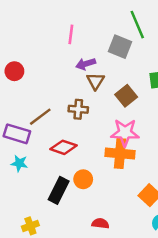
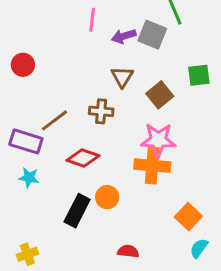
purple arrow: (86, 64) -> (124, 36), moved
yellow cross: (30, 226) -> (27, 254), moved

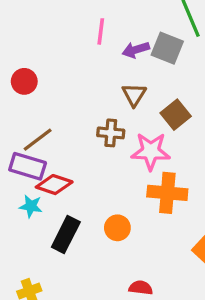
brown line: (55, 120) -> (38, 140), moved
pink star: (158, 140) -> (151, 151), moved
red diamond: (83, 158) -> (54, 185), moved
black rectangle: (77, 211) -> (66, 234), moved

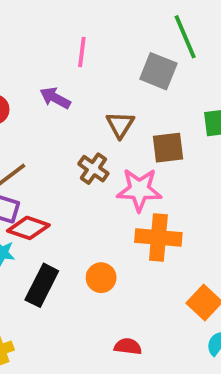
purple arrow: (136, 50) -> (55, 98), moved, turned 45
brown square: (176, 115) -> (168, 148), turned 32
brown cross: (111, 133) -> (93, 169), turned 30

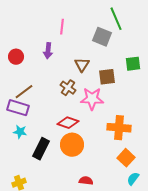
purple arrow: (55, 98) -> (48, 51), turned -112
red diamond: (28, 228) -> (68, 123), moved
orange cross: (158, 237) -> (119, 128), moved
orange circle: (101, 278) -> (72, 145), size x1.5

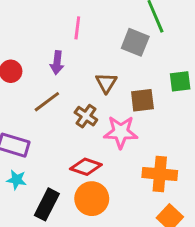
brown line: (24, 92) -> (47, 102), moved

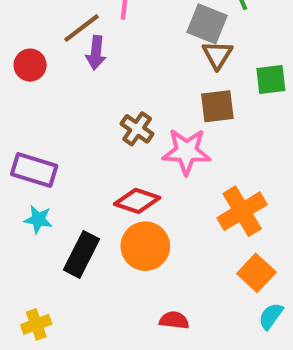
brown triangle: (106, 83) -> (217, 55), moved
brown line: (47, 102) -> (82, 28), moved
orange cross: (160, 174) -> (242, 211), turned -36

